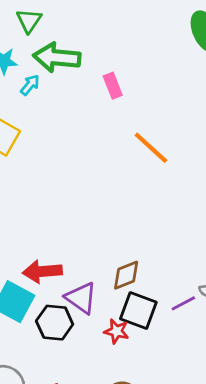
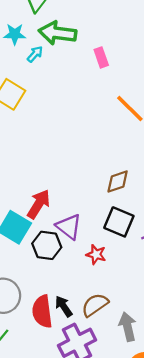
red arrow: (42, 271) -> (39, 204), turned 124
brown diamond: (126, 275) -> (118, 182), moved
black square: (138, 311) -> (119, 222), moved

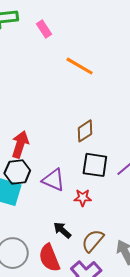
red arrow: (39, 204) -> (20, 144), moved
black hexagon: (47, 245) -> (17, 172), moved
black arrow: (64, 306) -> (62, 230), moved

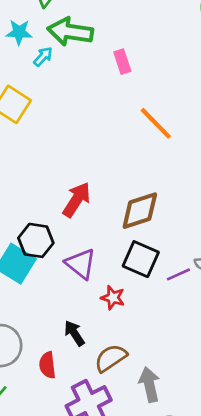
brown diamond: (85, 131) -> (140, 211), size x1.4
red arrow: (20, 144) -> (77, 200), moved
red semicircle: (49, 258) -> (47, 365), size x0.7

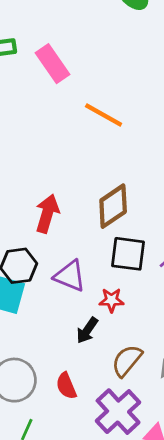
pink rectangle: (122, 62) -> (53, 64), size x1.5
black arrow: (74, 333) -> (87, 330), moved, turned -96

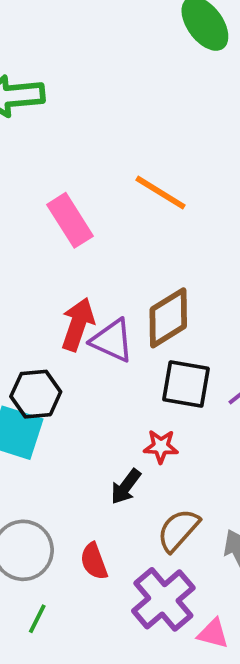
pink rectangle: (53, 64) -> (70, 220), moved
purple triangle: (70, 276) -> (112, 340), moved

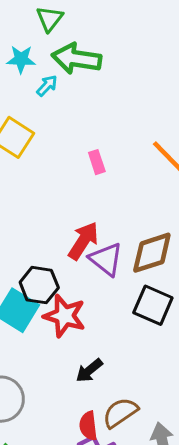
pink rectangle: (70, 220) -> (97, 162), size x0.6
red star: (161, 446) -> (65, 316), moved, size x1.6
red semicircle: (94, 561) -> (88, 426), moved

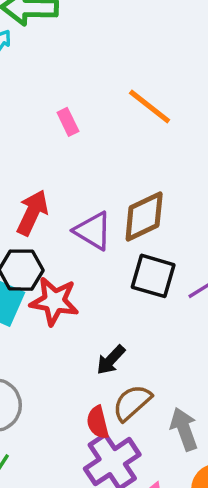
red arrow: (83, 241) -> (32, 213), moved
black arrow: (89, 370) -> (111, 360), moved

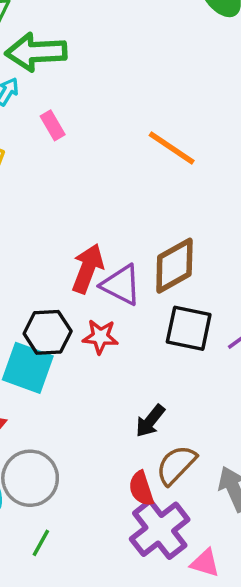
pink rectangle: (68, 122) -> (53, 125), moved
red arrow: (32, 213) -> (88, 269), moved
red star: (54, 301) -> (100, 337), moved, size x0.7

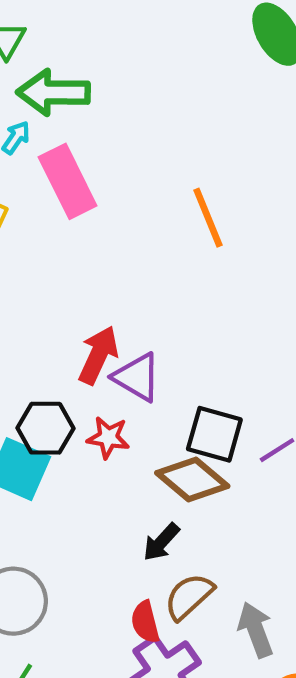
pink rectangle: (53, 125) -> (68, 181), size x2.0
orange line: (172, 148) -> (208, 218), turned 30
brown diamond: (174, 266) -> (192, 480), moved, turned 66

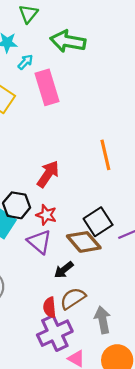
green arrow: (53, 92) -> (68, 41), moved
orange line: (208, 218) -> (105, 155), moved
purple triangle: (137, 377) -> (39, 242), moved
black square: (214, 434) -> (98, 222), turned 32

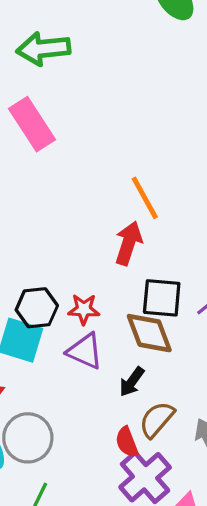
red arrow: (48, 174) -> (129, 243), moved
black square: (98, 222) -> (162, 298), turned -36
brown diamond: (84, 242) -> (149, 333), turned 36

